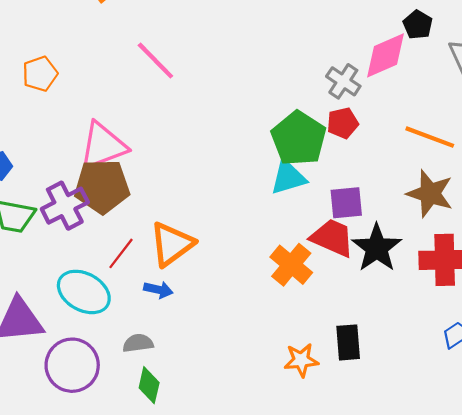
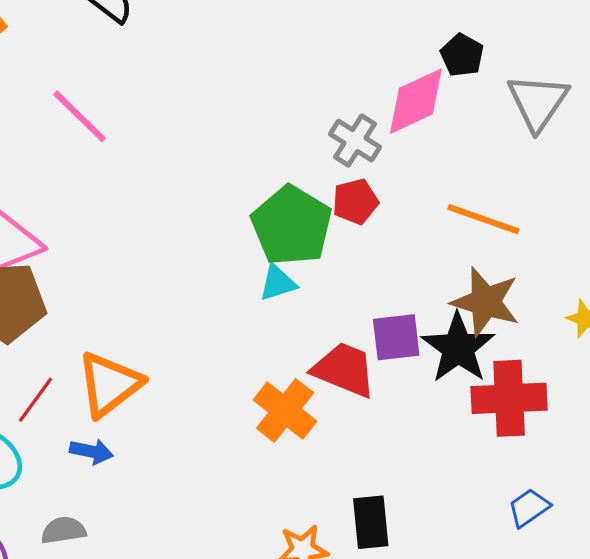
cyan triangle: (288, 177) -> (278, 283), size x0.7
purple square: (346, 203) -> (396, 337), moved
black star: (377, 248) -> (458, 348), moved

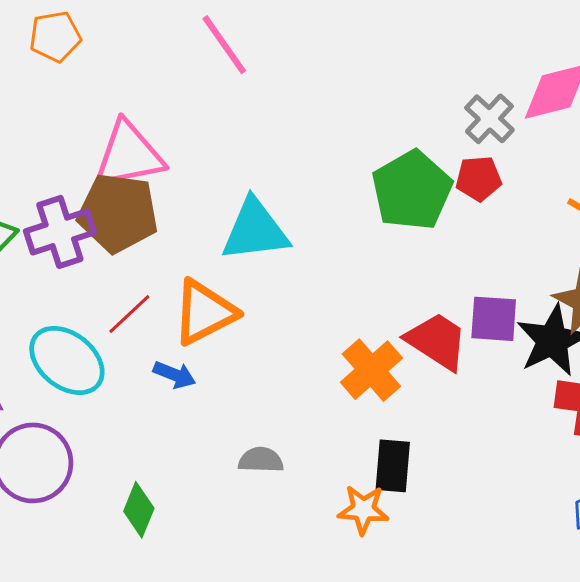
cyan triangle: (278, 283) -> (255, 230), moved, size x1.8
black rectangle: (371, 522) -> (393, 466), moved
gray semicircle: (63, 530) -> (261, 460), moved

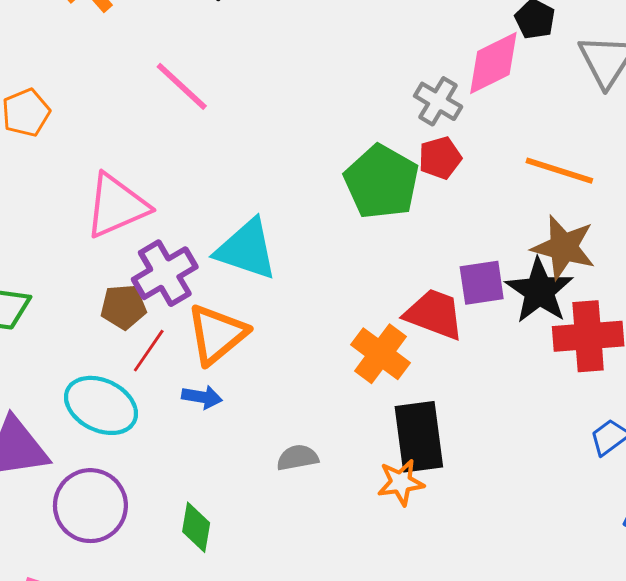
brown pentagon: (118, 213) -> (123, 307), moved, size x0.6
cyan triangle: (255, 230) -> (247, 249), turned 38
purple cross: (60, 232) -> (165, 273), moved
black rectangle: (393, 466) -> (419, 437), size x1.4

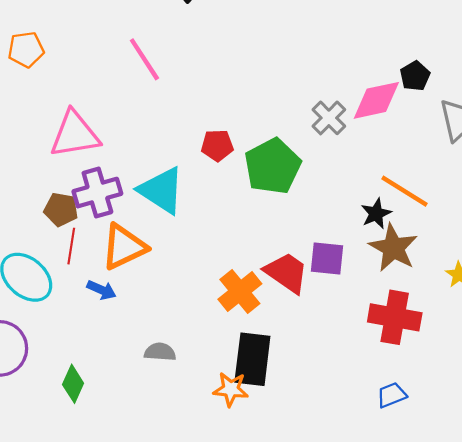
red pentagon: (440, 158) -> (217, 145), moved
black star: (539, 291) -> (376, 214), moved, size x0.6
red line: (149, 351) -> (71, 246), turned -40

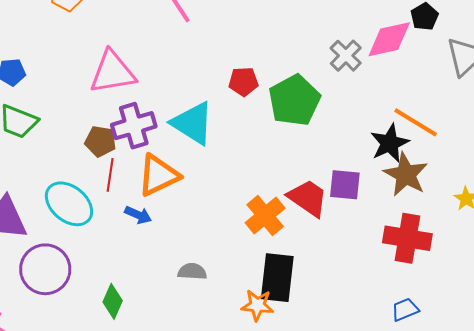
black star: (376, 214) -> (390, 143), size x1.4

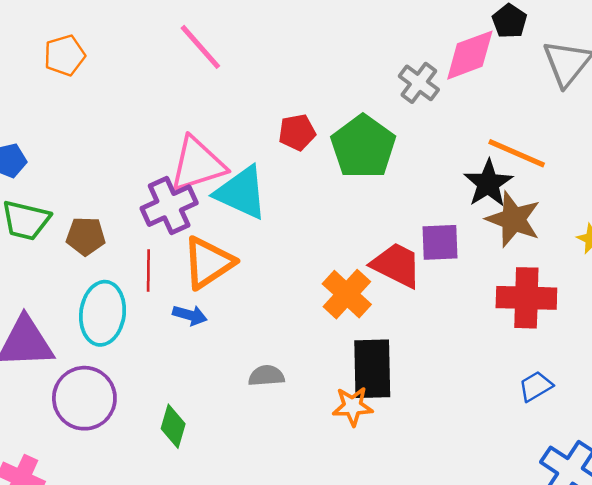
pink triangle: (113, 72) -> (197, 164), moved
brown pentagon: (100, 141) -> (86, 236), moved
cyan ellipse: (69, 204) -> (103, 313), turned 66

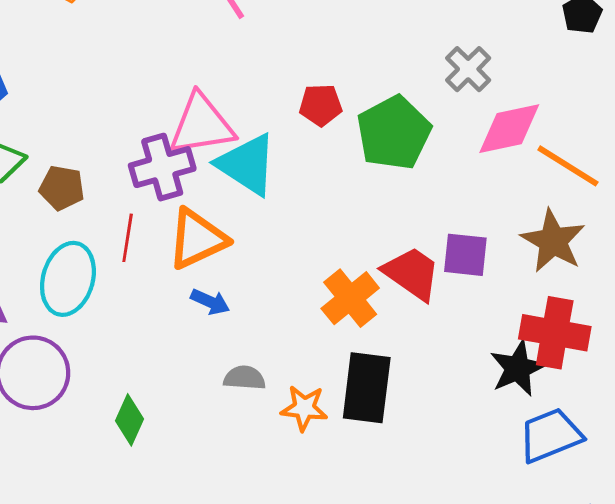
pink diamond: (470, 55) -> (509, 129), moved
black star: (488, 183) -> (518, 368), moved
blue arrow: (190, 315) -> (210, 302), moved
blue trapezoid: (536, 386) -> (550, 435), size x1.6
orange star: (353, 406) -> (304, 408), moved

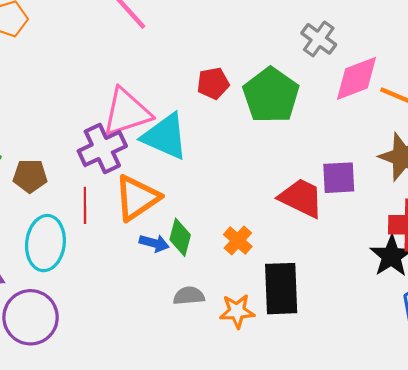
orange cross: (350, 298) -> (238, 240), moved, size x0.7
green diamond: (130, 420) -> (180, 237), moved

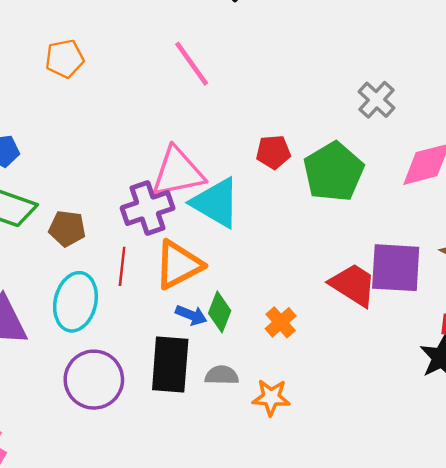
gray cross: (319, 39) -> (376, 100), moved
purple square: (339, 178) -> (396, 268), size x1.4
black rectangle: (281, 289) -> (170, 365), moved
purple circle: (31, 317) -> (94, 380), moved

